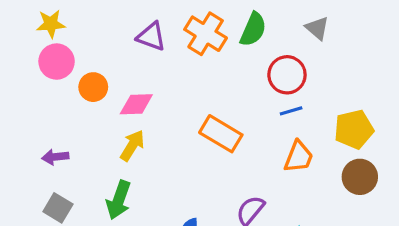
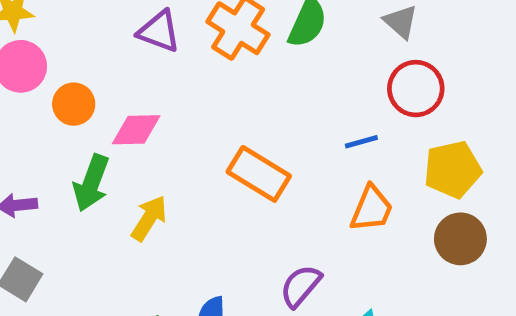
red circle: (287, 75) -> (416, 89), moved
yellow arrow: (132, 145) -> (149, 218), moved
green arrow: (119, 200) -> (91, 183), moved

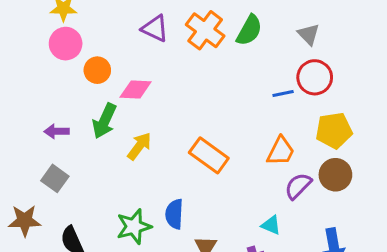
blue line: (361, 142) -> (283, 93), moved
orange rectangle: (259, 174) -> (209, 155), moved
purple semicircle: (301, 286) -> (298, 186), moved

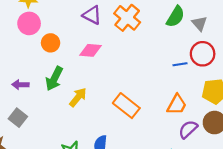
green semicircle: (249, 30) -> (175, 17), moved
pink diamond: (136, 90) -> (90, 50), moved

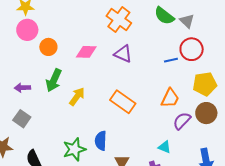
purple triangle: (92, 15) -> (123, 54), moved
green semicircle: (175, 17) -> (164, 16), turned 100

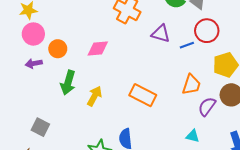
purple triangle: (123, 54) -> (161, 34), moved
purple arrow: (22, 88) -> (34, 63), moved

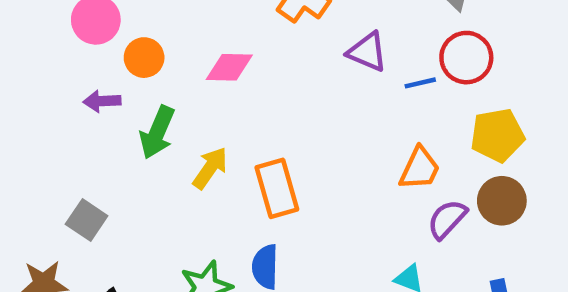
purple arrow: (34, 63) -> (102, 101), moved
orange rectangle: (143, 95) -> (277, 188), moved, turned 40

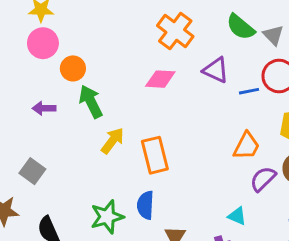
pink diamond: (229, 67) -> (160, 79), moved
purple arrow: (102, 101) -> (44, 108), moved
green arrow: (157, 132) -> (91, 102), moved, turned 128

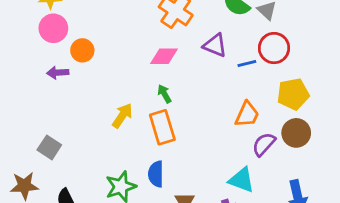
green arrow: (91, 102) -> (164, 94), moved, size x0.6
purple arrow: (44, 108) -> (58, 73), moved
cyan triangle: (237, 216) -> (242, 180), size x1.5

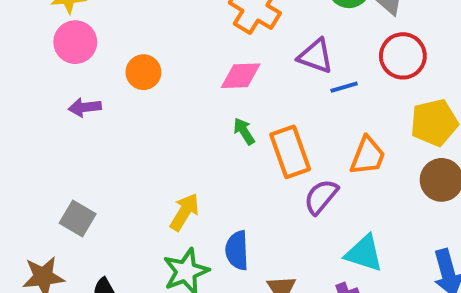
orange circle: (82, 50) -> (143, 72), moved
blue line: (247, 63) -> (344, 87), moved
yellow arrow: (122, 116) -> (185, 212), moved
orange rectangle: (162, 127) -> (290, 152), moved
purple semicircle: (264, 144) -> (321, 197), moved

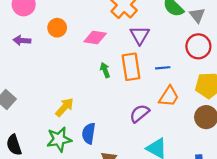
purple triangle: (316, 56) -> (140, 35), moved, turned 30
pink diamond: (241, 76) -> (95, 38), moved
blue line: (344, 87) -> (163, 68), moved
orange rectangle: (290, 152) -> (131, 67), moved

